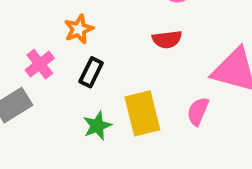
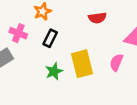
pink cross: (40, 64) -> (18, 33), turned -30

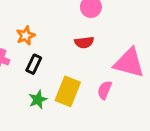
yellow rectangle: (82, 64) -> (68, 91), turned 36

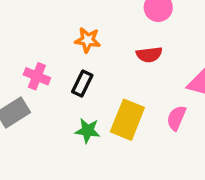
orange star: (26, 36) -> (88, 40), moved, turned 30
green star: (38, 100) -> (88, 131), turned 30

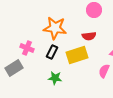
orange star: (88, 40) -> (55, 28), size x1.6
yellow rectangle: (127, 120) -> (77, 55), moved, turned 50

